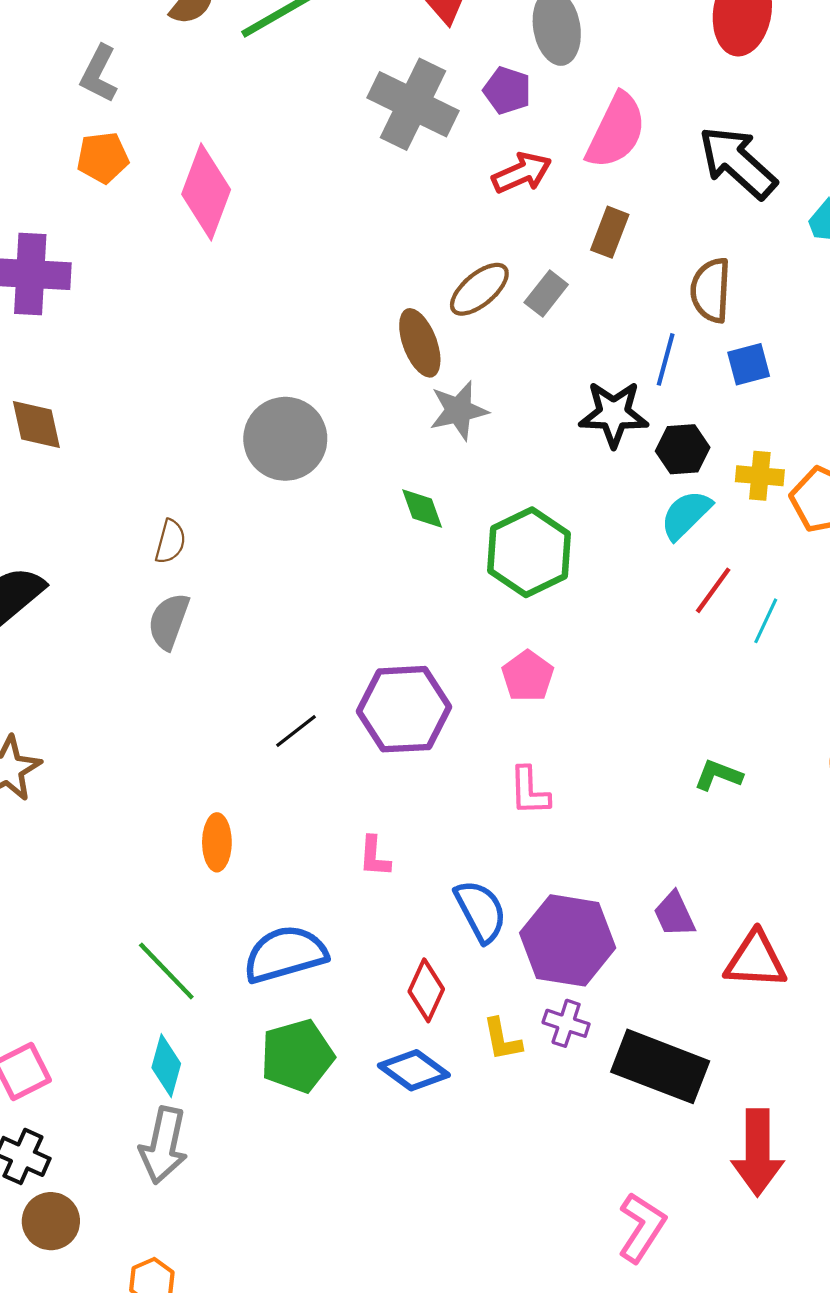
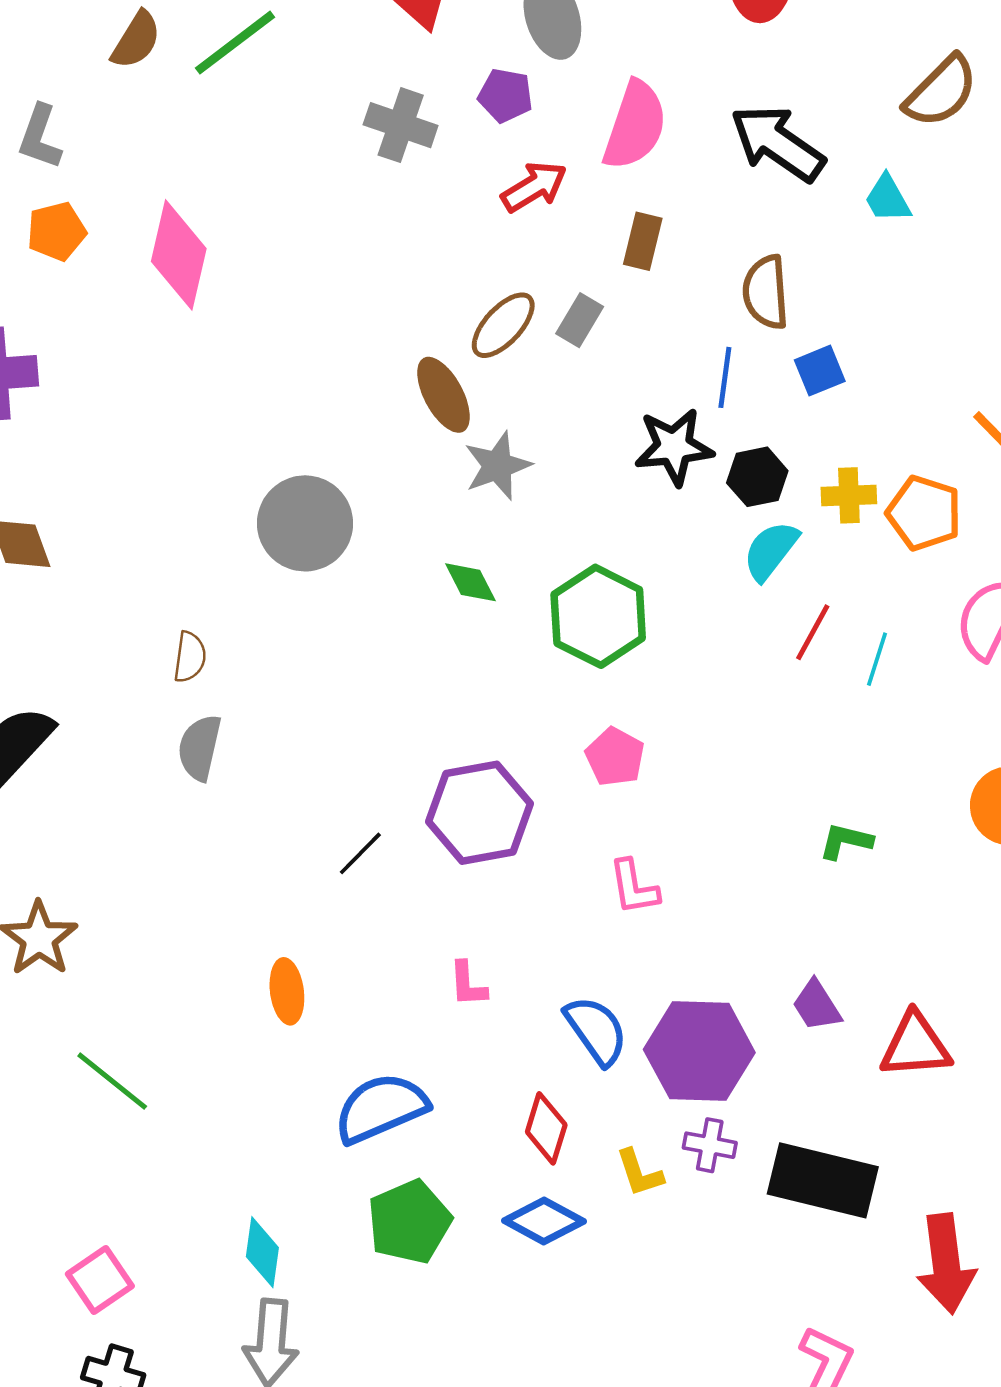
gray cross: (413, 104) -> (401, 125), size x0.7
green line: (166, 971) -> (112, 1081), moved

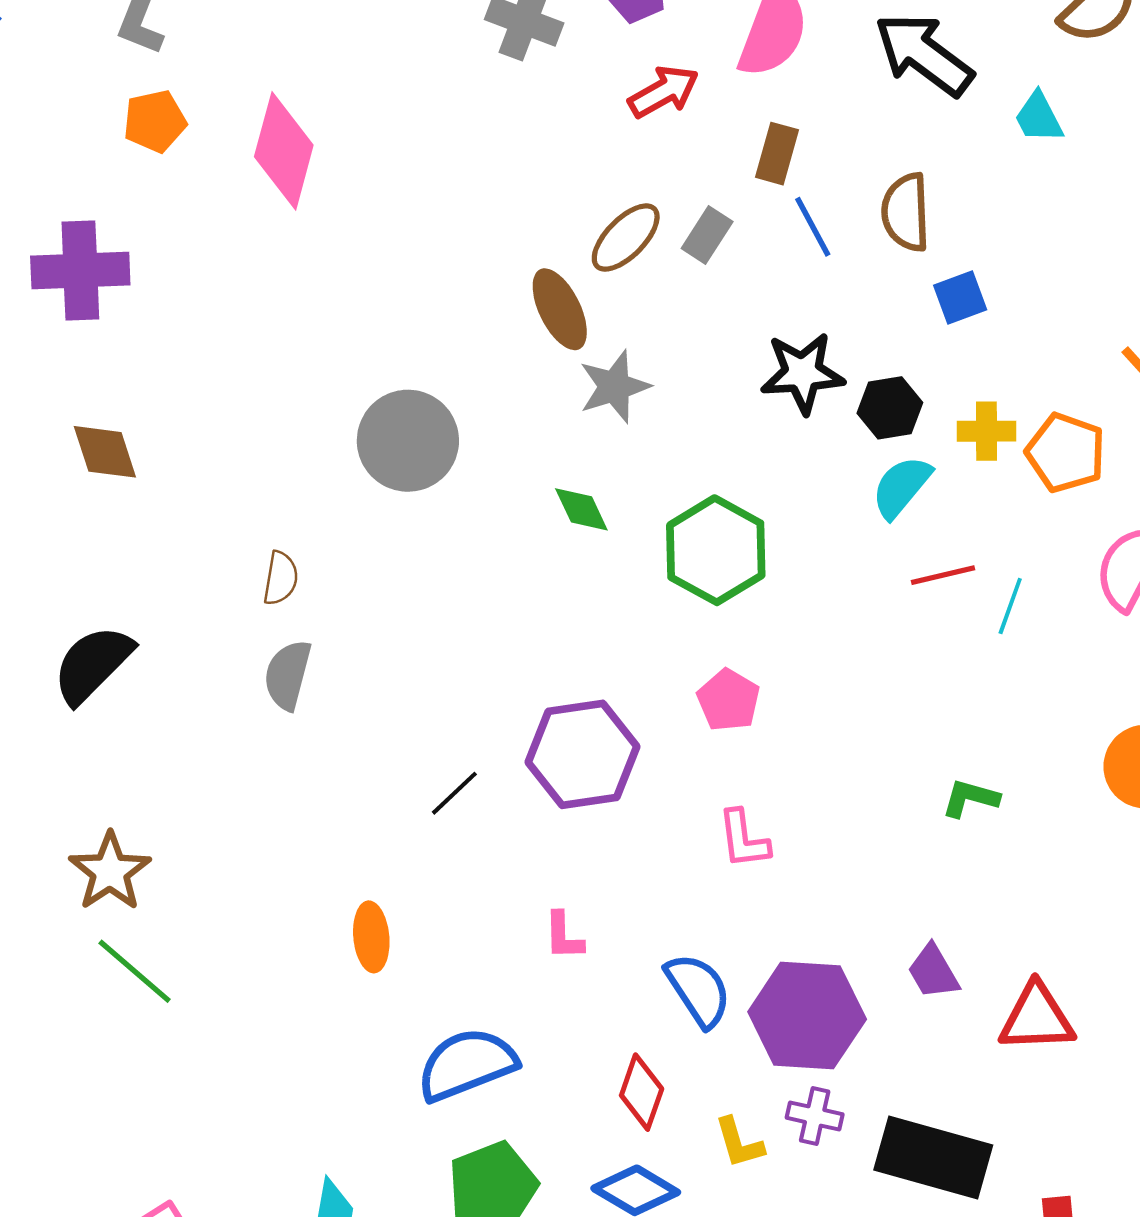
blue line: (725, 377) -> (813, 227), moved, turned -38
red line: (813, 632) -> (943, 575), turned 46
green line: (112, 1081) -> (135, 971), moved

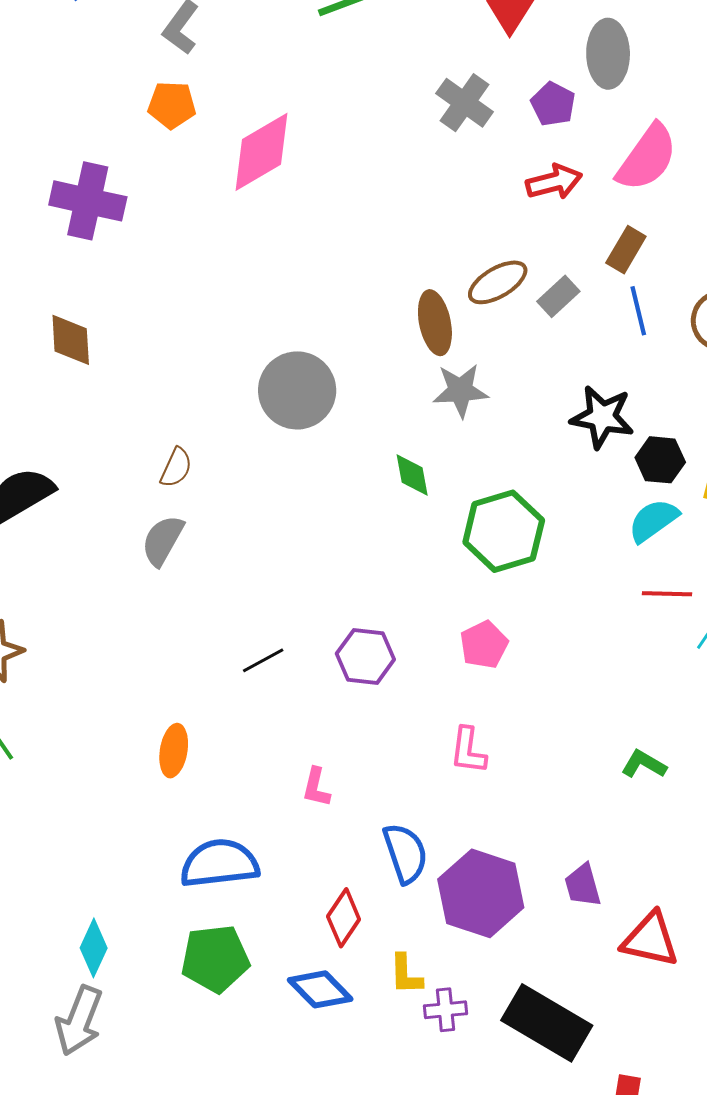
pink diamond: (284, 151) -> (262, 152), turned 30
purple hexagon: (582, 754) -> (365, 656), size x0.7
purple cross: (815, 1116) -> (446, 1010), moved, turned -33

